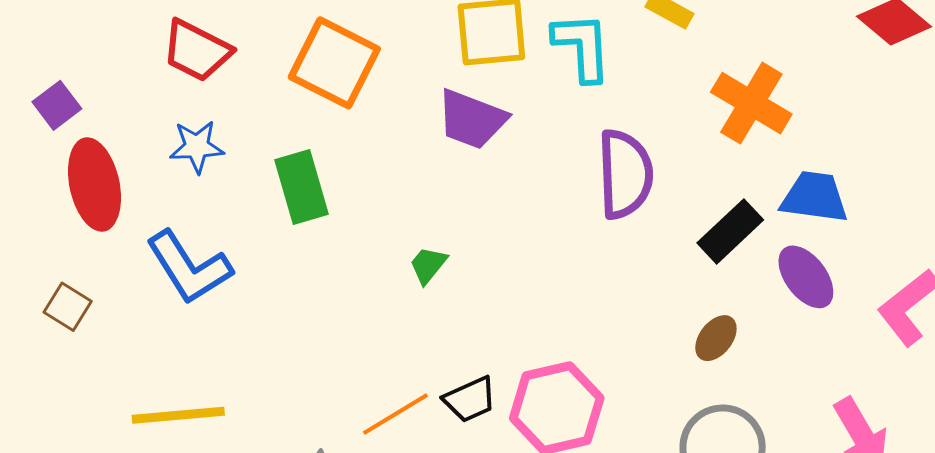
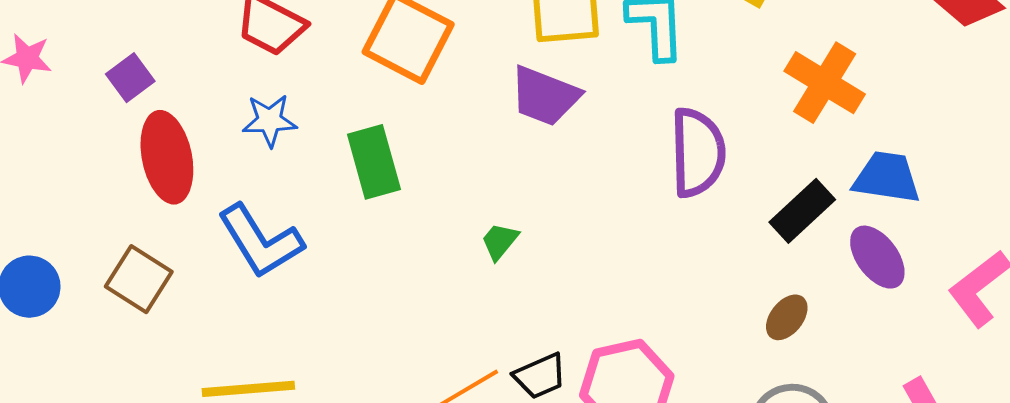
brown square: (68, 307) -> (139, 279), size x1.4

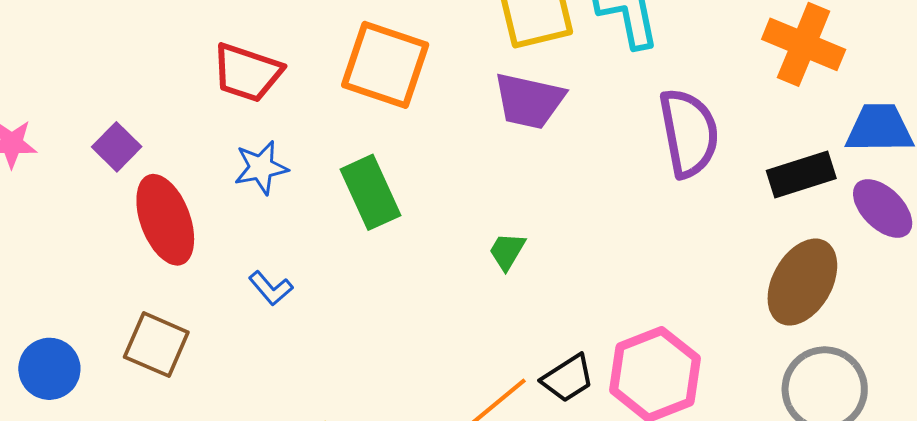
black rectangle: (802, 211) -> (801, 174), turned 34
blue L-shape: (260, 241) -> (271, 288), size x0.5
brown ellipse: (787, 317) -> (802, 282), size x1.8

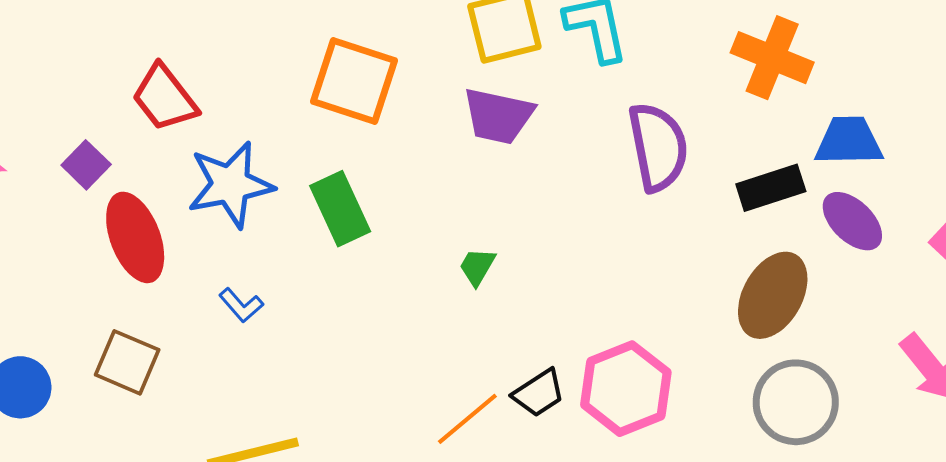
red trapezoid: (247, 73) -> (165, 98), moved, turned 34
blue star: (261, 168) -> (231, 185), size x1.6

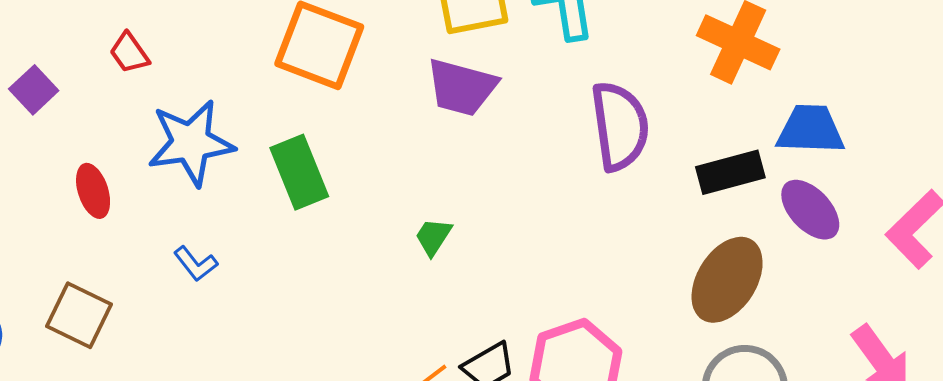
red trapezoid: (165, 98) -> (129, 53), size x0.6
purple square: (86, 165) -> (34, 90), moved
red ellipse: (135, 237) -> (93, 191), size x0.6

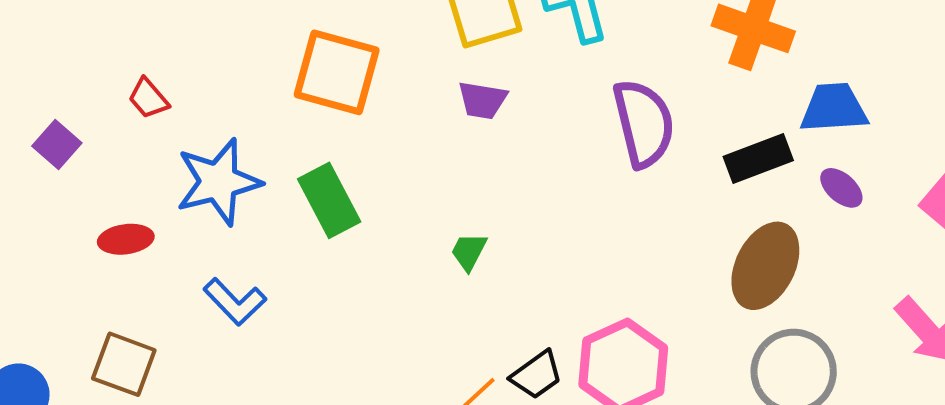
purple trapezoid: (462, 87) -> (482, 100), size x0.7
red ellipse: (93, 191) -> (126, 239), turned -74
purple ellipse: (810, 210) -> (841, 188), size x0.7
blue L-shape: (196, 264) -> (235, 302), size x1.4

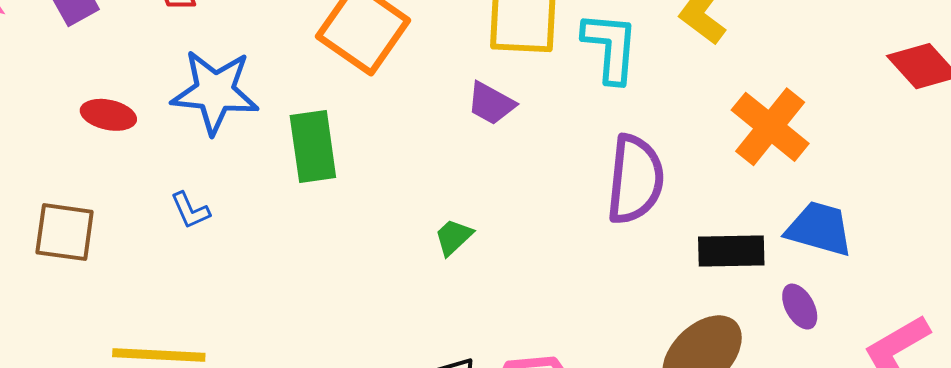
green trapezoid: (469, 252) -> (454, 237), moved
blue L-shape: (235, 302) -> (190, 210), size x0.7
brown square: (124, 364) -> (65, 232), turned -32

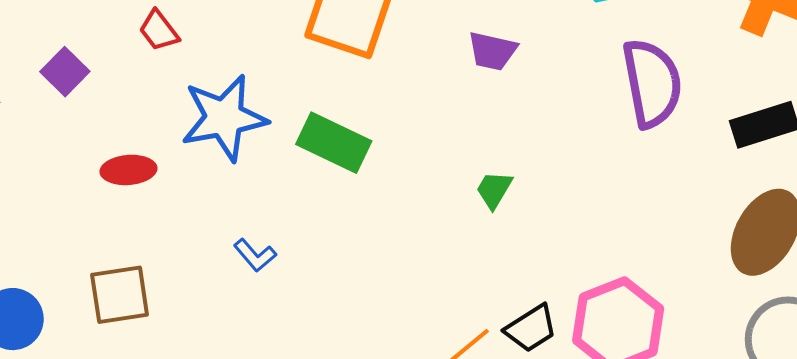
green rectangle: (313, 146) -> (334, 143), turned -40
blue L-shape: (190, 210) -> (255, 255), moved

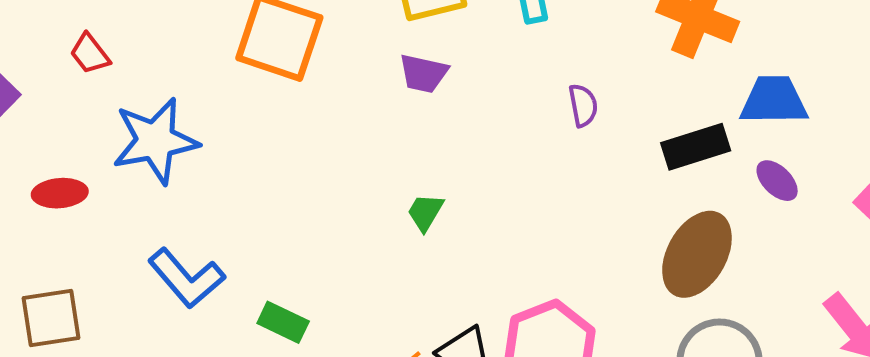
purple semicircle: (652, 83) -> (583, 105), size x0.5
green rectangle: (334, 143) -> (283, 322), moved, size x0.7
blue L-shape: (255, 255) -> (186, 278), size x1.8

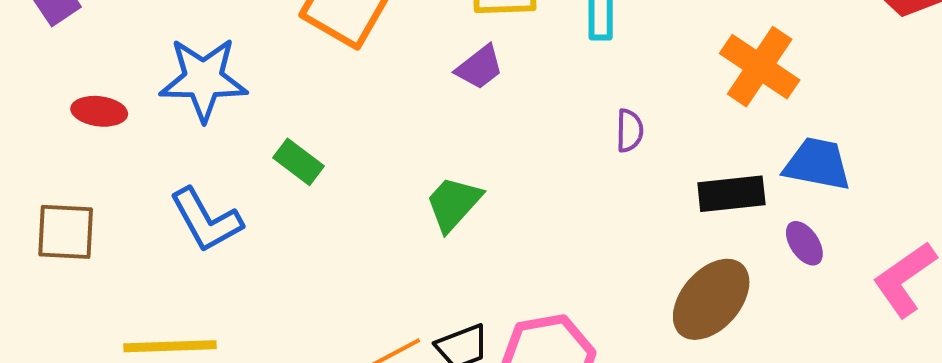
purple trapezoid: (423, 74) -> (479, 67), turned -62
green trapezoid: (425, 212) -> (454, 204), size x1.5
green rectangle: (283, 322) -> (299, 162), moved

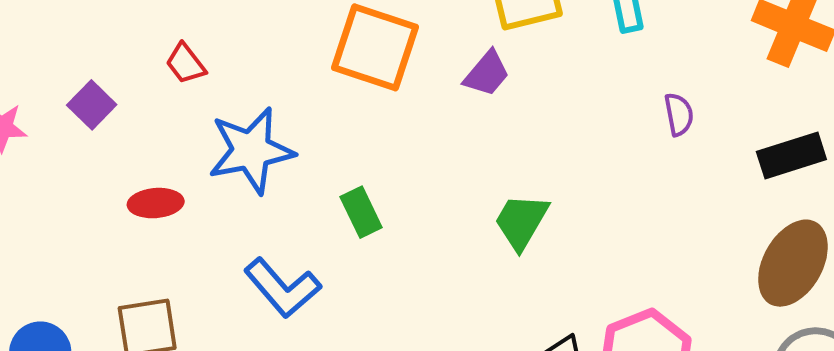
purple trapezoid: (479, 67) -> (487, 74), moved
green rectangle: (299, 162) -> (361, 212), turned 39

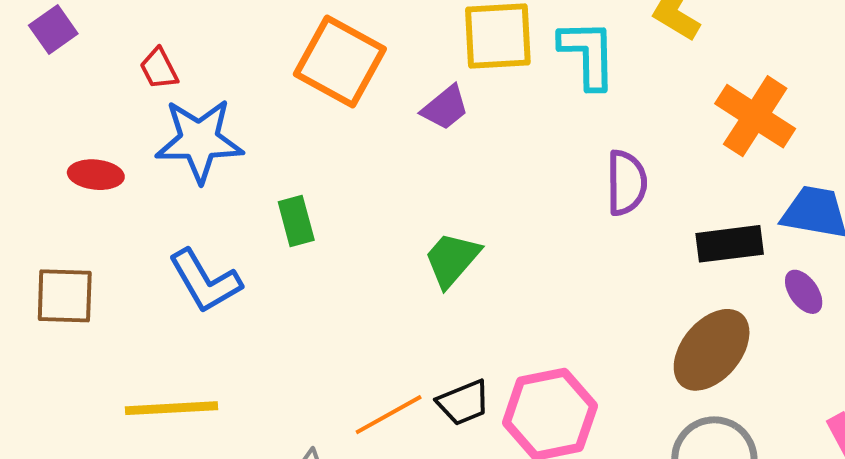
red trapezoid: (186, 64) -> (159, 69), moved
purple square: (92, 105) -> (53, 29), moved
purple semicircle: (679, 114) -> (626, 183), size x1.5

